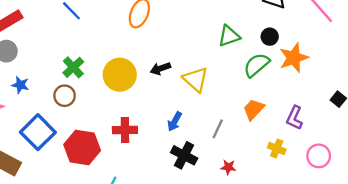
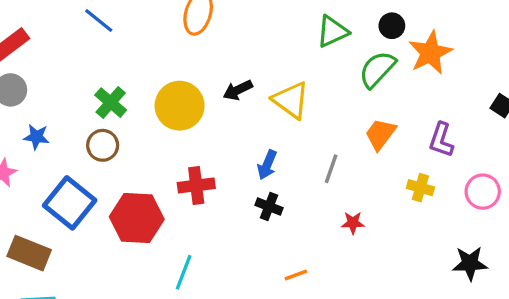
black cross: (184, 155) -> (269, 206), moved, size x0.7

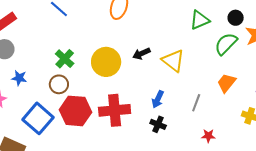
red cross: (196, 185) -> (115, 110), size x1.4
red hexagon: (137, 218) -> (75, 111), moved

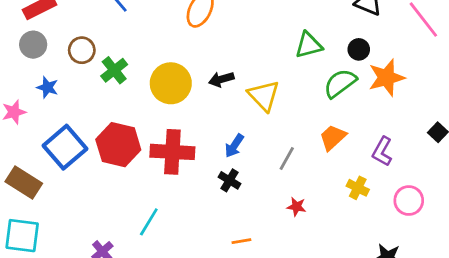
brown circle: (59, 84) -> (82, 50), moved

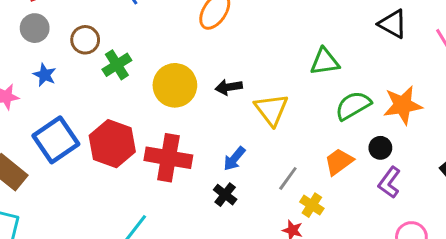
black circle: (359, 49) -> (380, 148), moved
yellow cross: (358, 188) -> (312, 205), moved

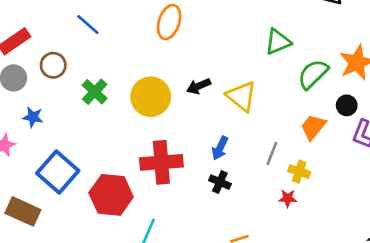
brown circle: (85, 40) -> (53, 65), moved
red hexagon: (112, 144) -> (111, 195), moved

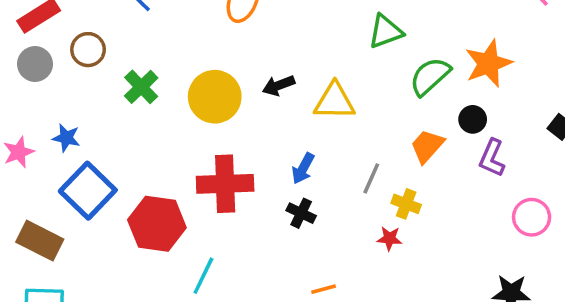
yellow triangle: (241, 96) -> (335, 101), turned -40
blue star: (33, 117) -> (66, 138), moved

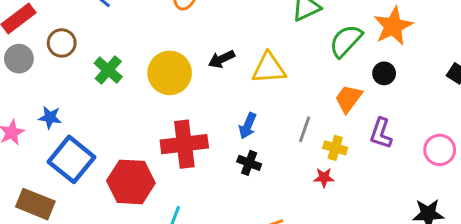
purple L-shape: (492, 158) -> (381, 133), moved

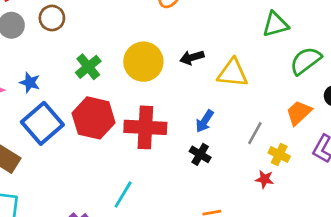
green cross: (108, 70) -> (88, 67), moved
red hexagon: (131, 182) -> (94, 118), moved

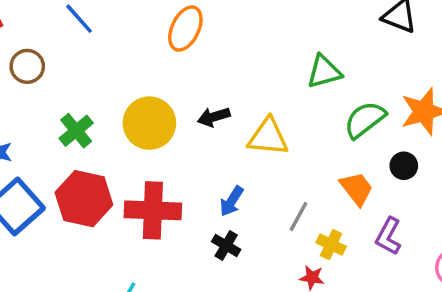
orange trapezoid: (299, 113) -> (357, 189), turned 96

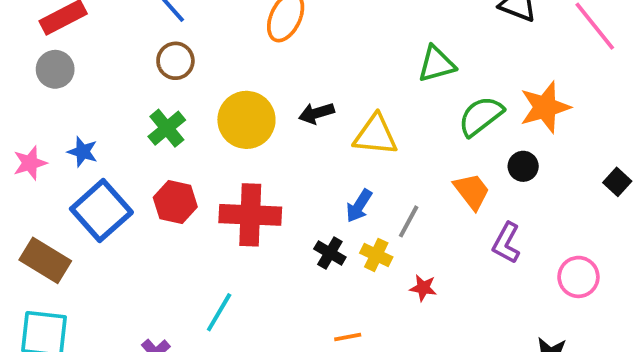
brown circle: (27, 66) -> (175, 61), moved
red hexagon: (84, 199) -> (175, 202), size x0.7
blue arrow: (232, 201) -> (359, 206), moved
yellow cross: (331, 245) -> (376, 255), moved

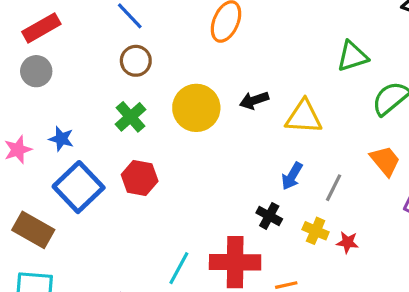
red cross: (250, 215) -> (235, 262), moved
yellow cross: (376, 255) -> (316, 231), moved

